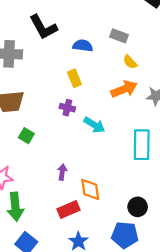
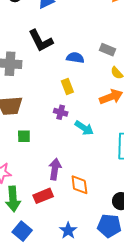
green square: (26, 136) -> (24, 136), turned -32
purple arrow: (62, 172) -> (55, 169), size x1.5
red rectangle: (69, 210) -> (43, 196), moved

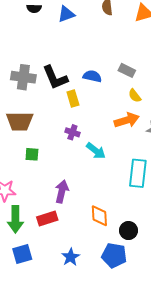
black L-shape: (41, 41) -> (55, 77), moved
yellow rectangle: (67, 86) -> (73, 98), moved
orange diamond: (79, 185) -> (99, 216), moved
blue square: (22, 231) -> (22, 254), turned 30

